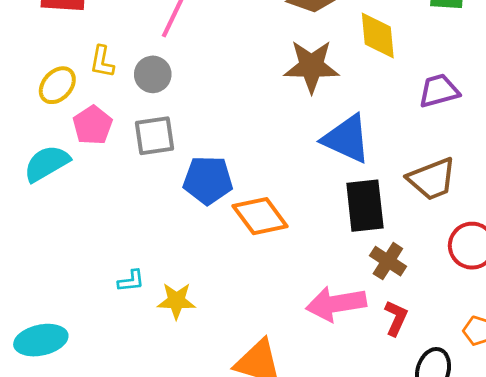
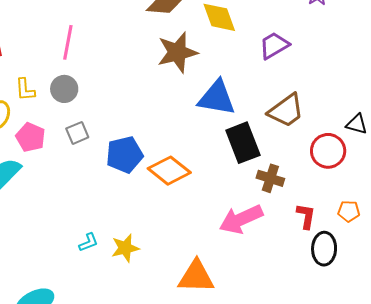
gray square: (154, 136) -> (77, 133), size x0.7
red L-shape: (396, 318) -> (306, 216), moved

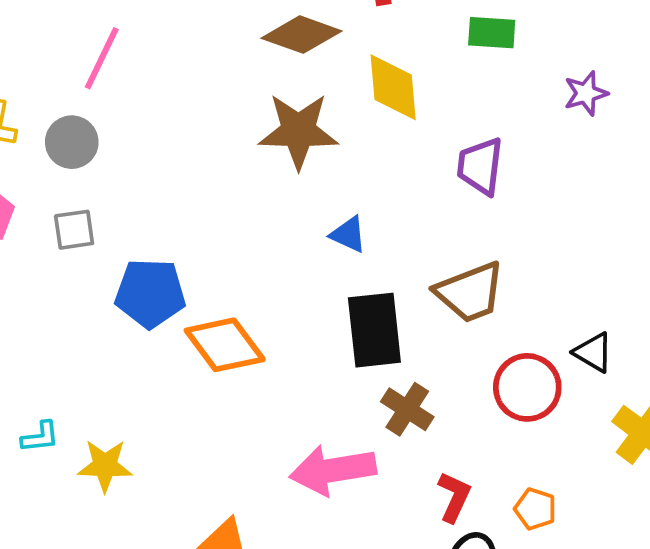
purple trapezoid: (274, 45) -> (480, 166), turned -68
blue triangle: (217, 98) -> (348, 234), size x0.5

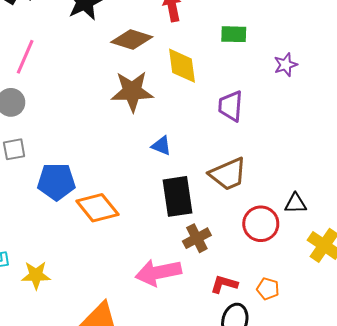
black triangle: (593, 352) -> (295, 203), turned -30
brown cross: (407, 409) -> (197, 238), turned 32
red L-shape: (454, 497) -> (224, 284), turned -96

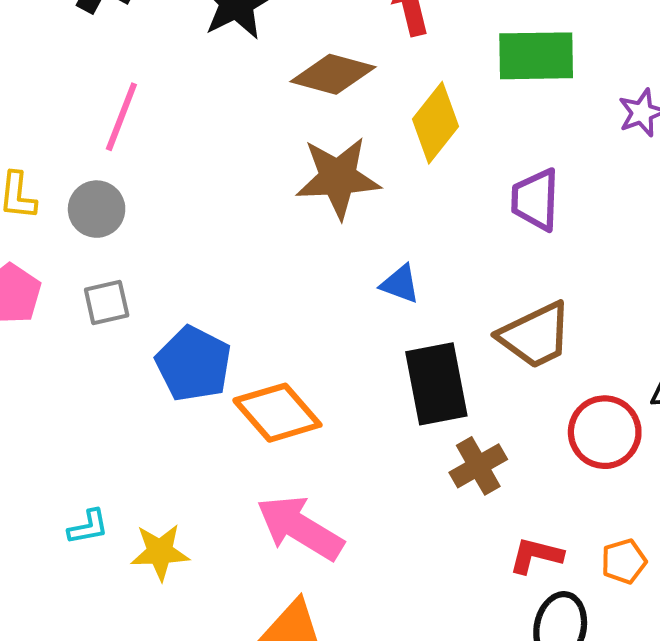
green rectangle: (234, 34) -> (536, 56), size x1.5
yellow diamond: (182, 66) -> (435, 123), turned 48
blue pentagon: (56, 182) -> (193, 364), turned 30
pink arrow: (158, 272) -> (300, 528), moved, turned 45
orange pentagon: (268, 289) -> (624, 561), turned -30

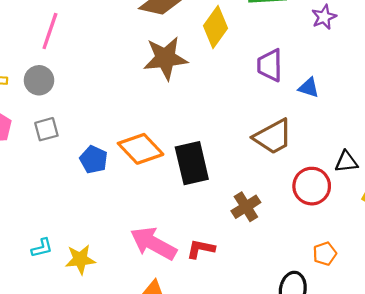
blue triangle: (400, 284) -> (309, 88), moved
blue pentagon: (193, 364) -> (94, 160), size x0.7
black rectangle: (436, 384) -> (192, 163), moved
orange diamond: (277, 413) -> (141, 149), moved
red L-shape: (536, 555) -> (201, 249), moved

